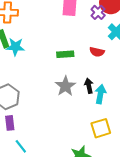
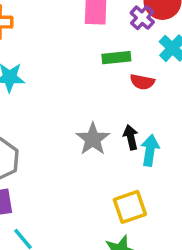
green rectangle: (65, 54) -> (116, 58), moved
yellow square: (101, 128) -> (130, 207), moved

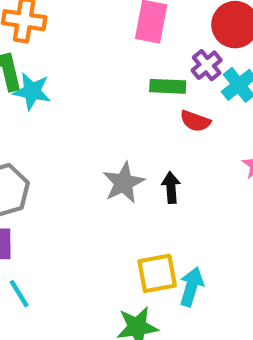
purple cross: (142, 18) -> (207, 65), moved
cyan arrow: (150, 150) -> (191, 287), moved

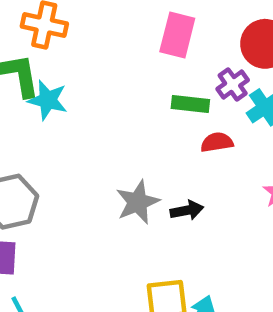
red semicircle: (195, 121) -> (217, 142), turned 148
black arrow: (171, 187) -> (187, 210), turned 80

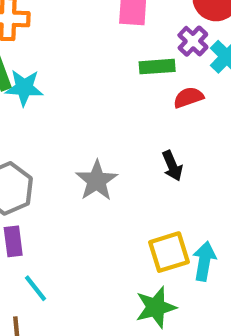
gray star: (138, 202) -> (97, 181), moved
black arrow: (187, 210) -> (172, 166), turned 88

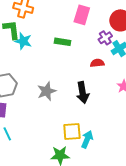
green rectangle: (157, 67) -> (62, 42), moved
black arrow: (172, 166) -> (83, 93), size x1.5

